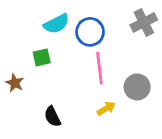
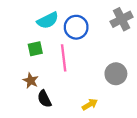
pink line: (99, 68) -> (64, 58), moved
brown star: (15, 83) -> (31, 81), moved
yellow arrow: (106, 108) -> (90, 104), moved

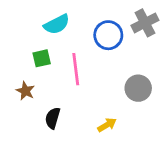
blue circle: (76, 27) -> (108, 35), moved
brown star: (31, 81) -> (25, 91), moved
black semicircle: (44, 99) -> (53, 118), turned 42

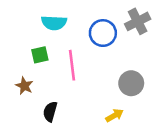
cyan semicircle: (57, 24) -> (54, 23), turned 30
yellow arrow: (107, 125) -> (114, 115), moved

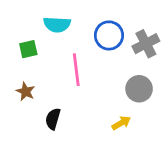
gray cross: (138, 21) -> (146, 44), moved
green square: (40, 55) -> (28, 49), moved

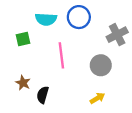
blue circle: (109, 35) -> (79, 17), moved
gray circle: (139, 89) -> (101, 65), moved
brown star: (26, 92) -> (23, 83), moved

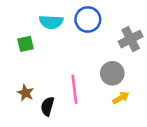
pink line: (61, 55) -> (74, 89), moved
yellow arrow: (97, 98) -> (121, 98), moved

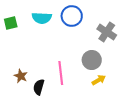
gray cross: (131, 39) -> (107, 32), turned -30
green square: (25, 44) -> (11, 23), moved

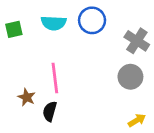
gray circle: (92, 60) -> (130, 77), moved
pink line: (61, 73) -> (55, 78), moved
yellow arrow: (99, 80) -> (137, 120), moved

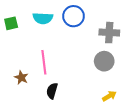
gray cross: (137, 41) -> (109, 33), turned -30
black semicircle: (50, 111) -> (52, 91), moved

